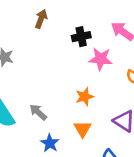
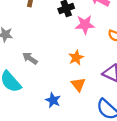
gray arrow: (38, 112) -> (30, 58), moved

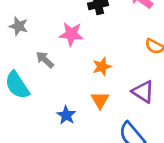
pink star: (85, 25) -> (71, 34), moved

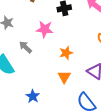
blue star: (66, 115) -> (33, 96), moved

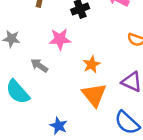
orange triangle: (64, 77) -> (94, 95), size x1.5

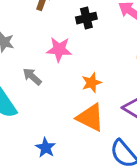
orange triangle: (94, 95) -> (90, 118), turned -32

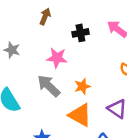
gray arrow: (32, 77) -> (49, 86), moved, size x1.5

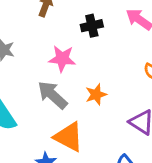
orange triangle: (80, 115) -> (69, 137), moved

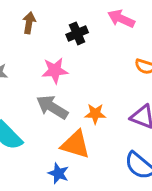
orange star: (96, 94) -> (95, 114), moved, turned 30

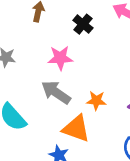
black cross: (77, 33) -> (83, 24), turned -30

